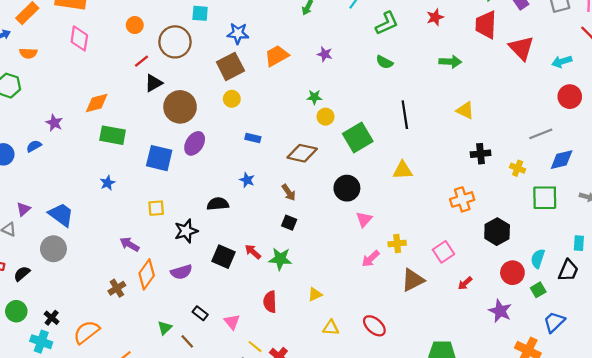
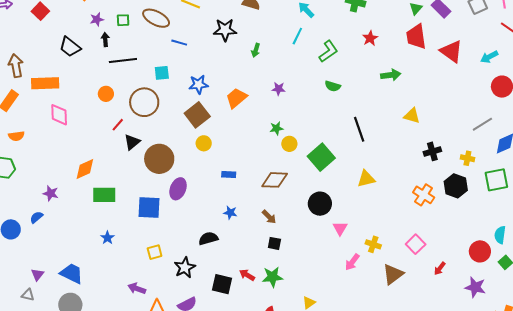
orange cross: (462, 199) -> (424, 195), turned -30
black hexagon: (497, 232) -> (456, 186), moved
yellow cross: (397, 244) -> (373, 244), turned 35

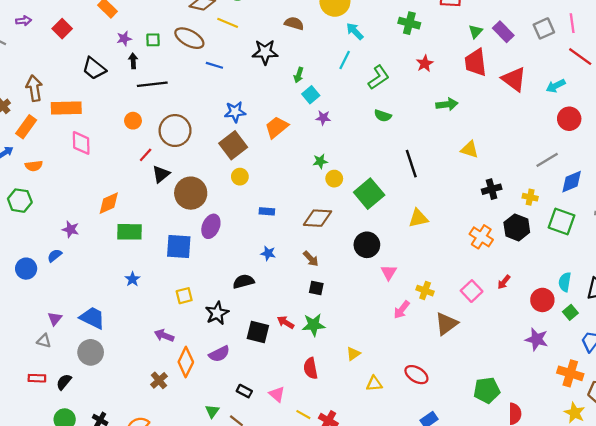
cyan square: (162, 73) -> (311, 95), moved, turned -35
green square: (496, 180) -> (562, 221), turned 30
red arrow: (440, 268) -> (504, 282), moved

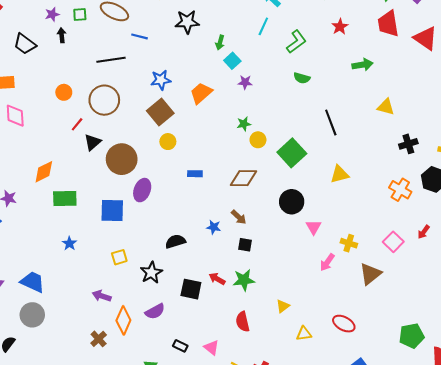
black line: (152, 84) -> (111, 60), moved
blue star: (268, 253) -> (214, 227), moved

